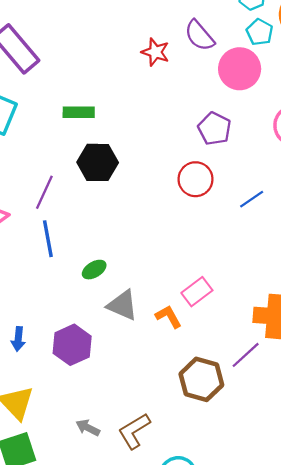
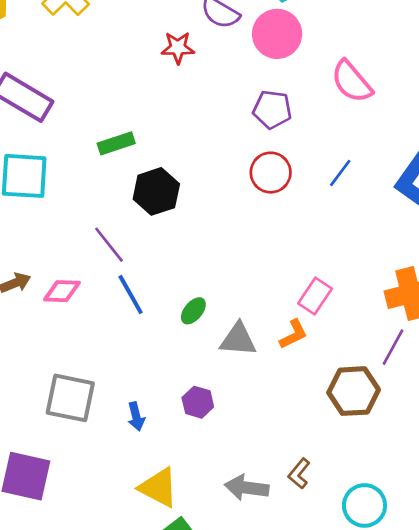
purple line: (44, 192) -> (109, 245), turned -44
orange L-shape: (169, 317) -> (293, 334), turned 112
purple hexagon: (72, 345) -> (198, 402), size x0.7
gray arrow: (88, 428) -> (247, 488), size x1.5
brown L-shape: (134, 431) -> (299, 474), size x0.7

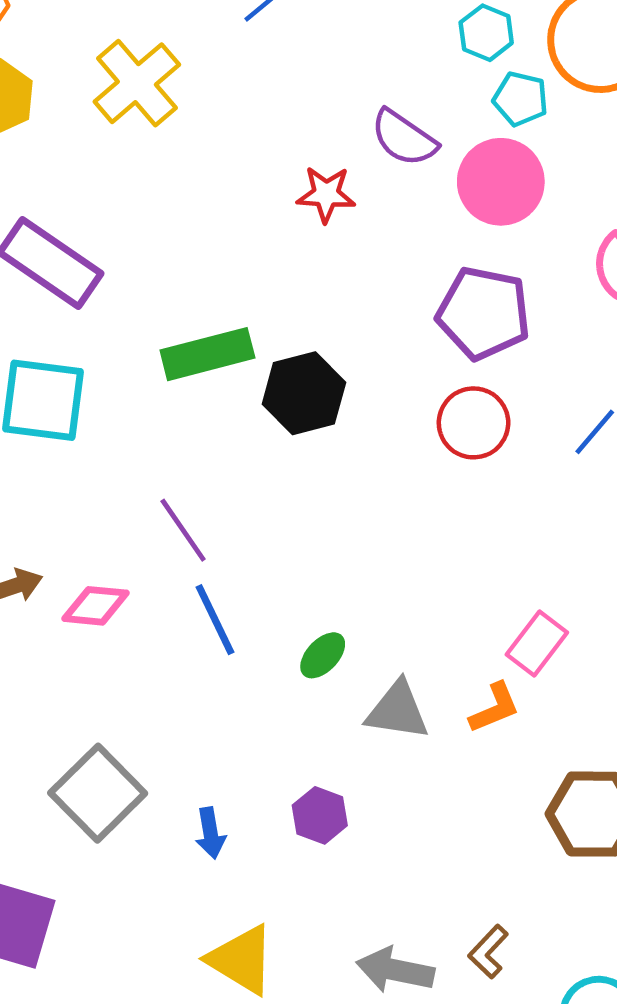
purple pentagon: (272, 109) -> (484, 313), size x1.4
green rectangle: (116, 143) -> (207, 354), size x1.4
black hexagon: (156, 191) -> (304, 393), moved
gray square: (70, 398) -> (98, 793), turned 30

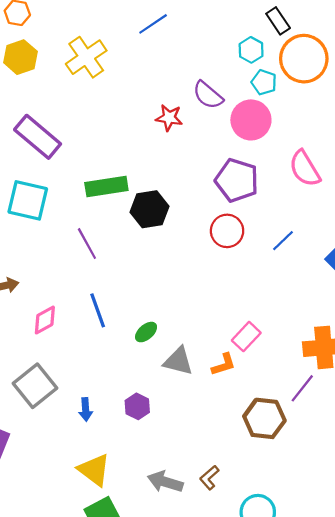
purple line: (183, 530) -> (87, 244), moved
pink diamond: (96, 606) -> (45, 320), moved, turned -40

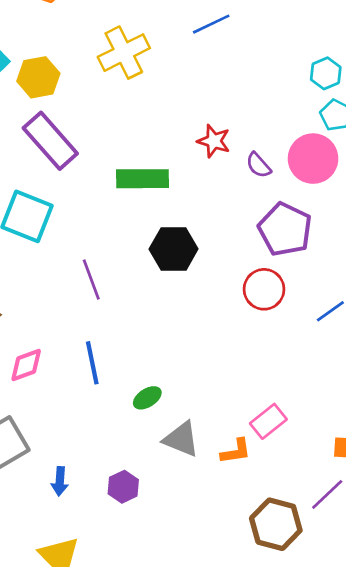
yellow hexagon: (20, 57) -> (38, 77), moved
purple semicircle: (208, 95) -> (258, 165), moved, size x0.7
green rectangle: (106, 187) -> (143, 179), moved

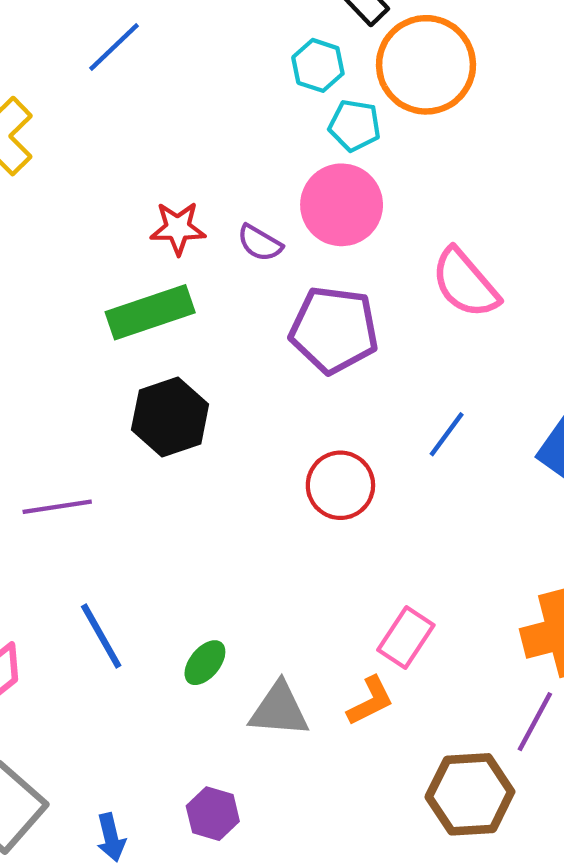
green rectangle: (143, 179) -> (150, 312), moved
purple line: (91, 280) -> (57, 507), turned -60
red circle: (264, 289) -> (340, 485), moved

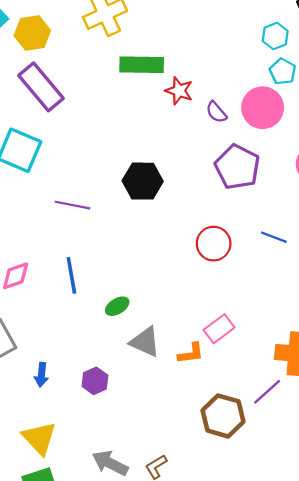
green rectangle: (150, 312) -> (142, 65), moved
blue line: (447, 434) -> (274, 237), turned 55

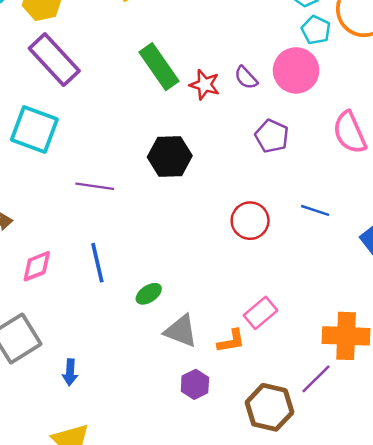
green rectangle: (142, 65) -> (159, 67), moved, turned 57
red star: (179, 91) -> (205, 85), moved
purple pentagon: (237, 167) -> (272, 136), size x0.7
purple hexagon: (95, 381) -> (195, 384), moved

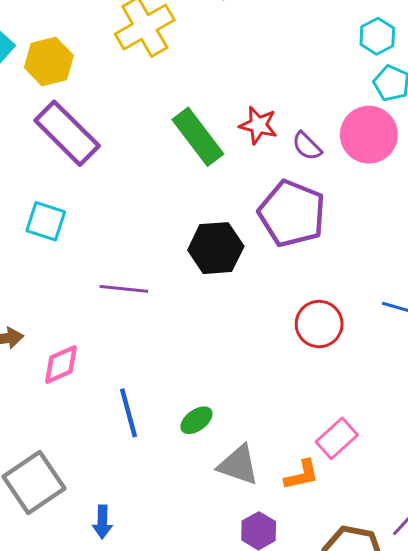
red star: (205, 85) -> (258, 125), moved
cyan square: (34, 130) -> (46, 221), size x0.7
purple pentagon: (272, 136) -> (292, 213), moved, size x1.6
blue line: (97, 263) -> (128, 413), moved
pink diamond: (37, 266) -> (61, 364), moved

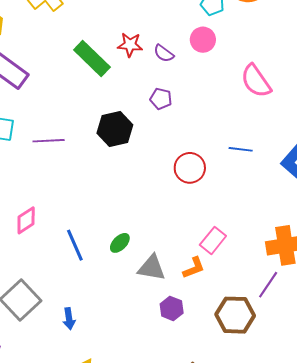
pink circle: (369, 135) -> (203, 40), size x0.7
purple pentagon: (292, 213) -> (161, 99), size x0.5
purple line: (124, 289) -> (49, 141), moved

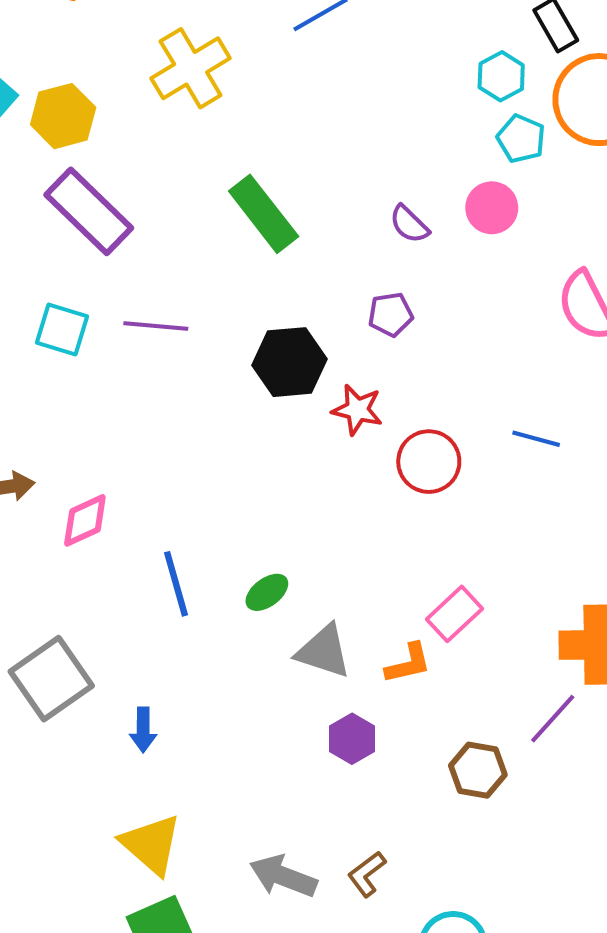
red star: (130, 45) -> (357, 410), moved
purple pentagon: (161, 99) -> (391, 314), turned -30
purple line: (49, 141) -> (156, 326), moved
brown hexagon: (235, 315) -> (478, 770), size x0.7

